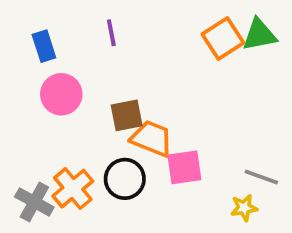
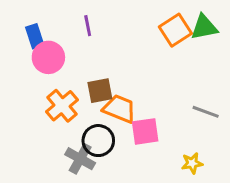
pink circle: (61, 94) -> (48, 57), moved
gray line: (261, 177) -> (206, 112), moved
orange cross: (73, 189) -> (62, 106), moved
gray cross: (34, 202) -> (80, 159), moved

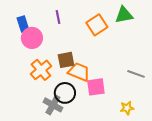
green triangle: (204, 27) -> (124, 15), moved
orange square: (175, 30) -> (97, 25), moved

